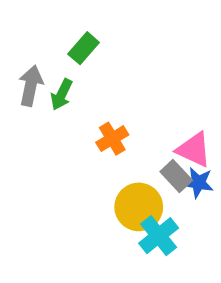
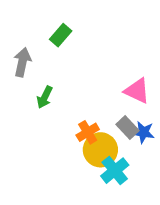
green arrow: (62, 94) -> (45, 97), moved
orange cross: (112, 139) -> (88, 132), moved
pink triangle: (194, 150) -> (137, 91), moved

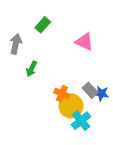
pink triangle: (137, 91) -> (84, 42), moved
orange cross: (88, 132) -> (62, 94), turned -35

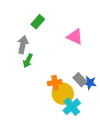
gray arrow: (16, 44) -> (23, 45), moved
orange cross: (62, 94) -> (55, 83), turned -32

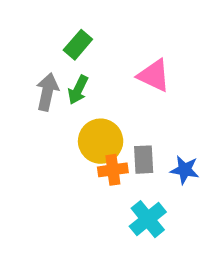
green arrow: (28, 61) -> (78, 90), moved
gray rectangle: (80, 80) -> (144, 160), moved, turned 40
yellow circle: (63, 94) -> (101, 141), moved

